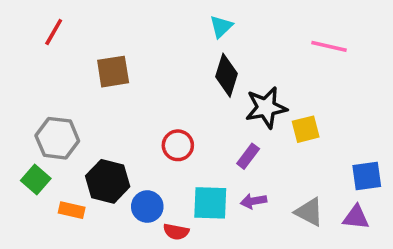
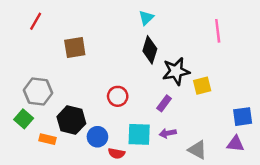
pink line: (329, 46) -> (218, 31), turned 70
gray triangle: (309, 212) -> (197, 150), moved

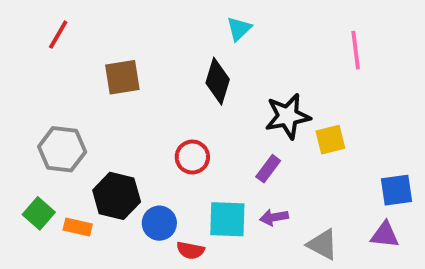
black diamond: (150, 50) -> (218, 81), moved
green square: (24, 119) -> (39, 213), moved

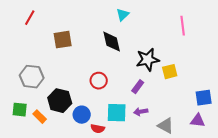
black diamond: (218, 81) -> (112, 42), turned -30
green square: (39, 213) -> (20, 110), turned -35
orange rectangle: (78, 227) -> (40, 117), turned 32

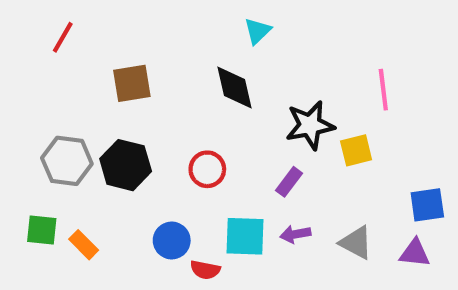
pink line: (183, 26) -> (383, 90), moved
black hexagon: (60, 101) -> (126, 165), moved
gray triangle: (166, 126) -> (356, 243), moved

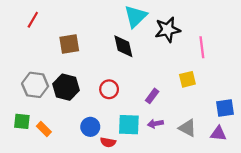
cyan triangle: (258, 31) -> (136, 16), size x1.6
black star: (310, 125) -> (168, 30), moved

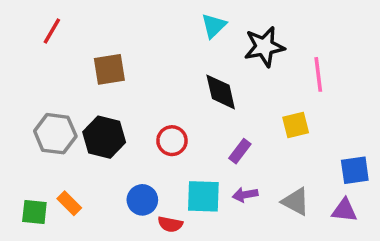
cyan triangle: (136, 16) -> (214, 26), size x0.7
black diamond: (123, 46) -> (221, 92), moved
green square: (22, 121) -> (34, 212), moved

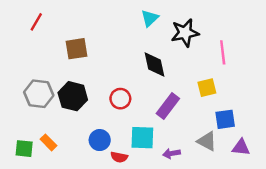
purple rectangle: (240, 151) -> (168, 106), size x1.5
blue square: (355, 170) -> (225, 119), moved
purple arrow: (245, 195) -> (172, 153), moved

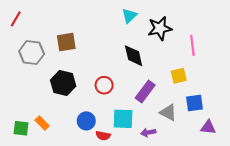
red line: (36, 22) -> (16, 19), moved
gray hexagon: (39, 94) -> (32, 53), moved
gray triangle: (207, 141) -> (168, 113), moved

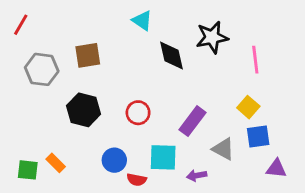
cyan triangle: (129, 16) -> (142, 21), moved, turned -42
black diamond: (134, 56) -> (172, 55), moved
yellow square: (179, 76) -> (248, 107), moved, turned -35

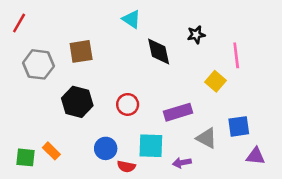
black star: (212, 37) -> (196, 35), size x0.6
yellow square: (248, 107) -> (215, 81), moved
purple rectangle: (192, 121) -> (178, 112), turned 36

